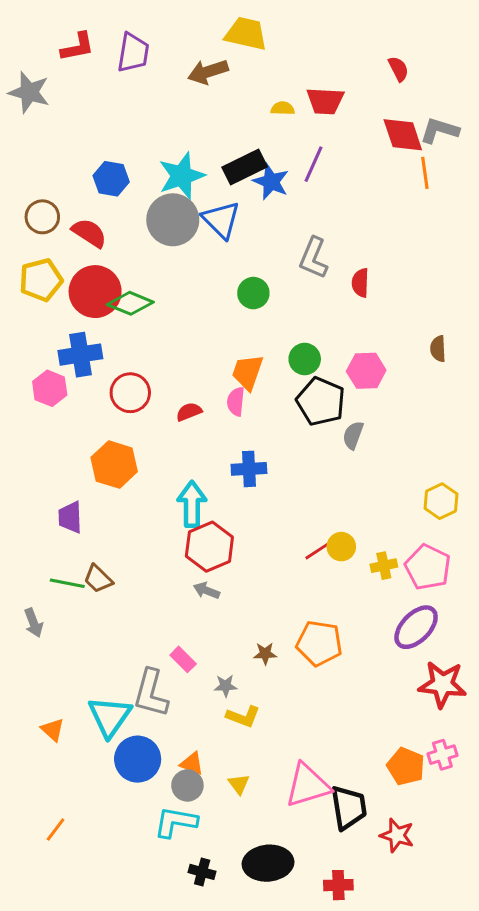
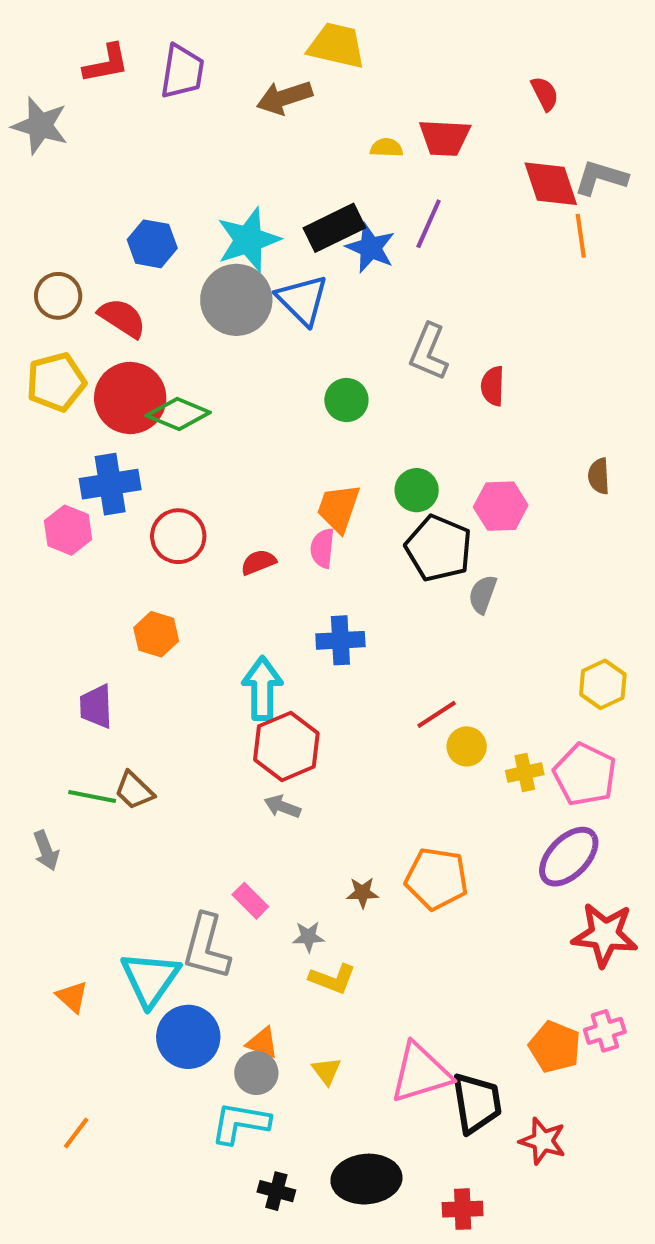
orange hexagon: (114, 465) -> (156, 634), size x0.7
red line: (319, 550) -> (437, 714), moved

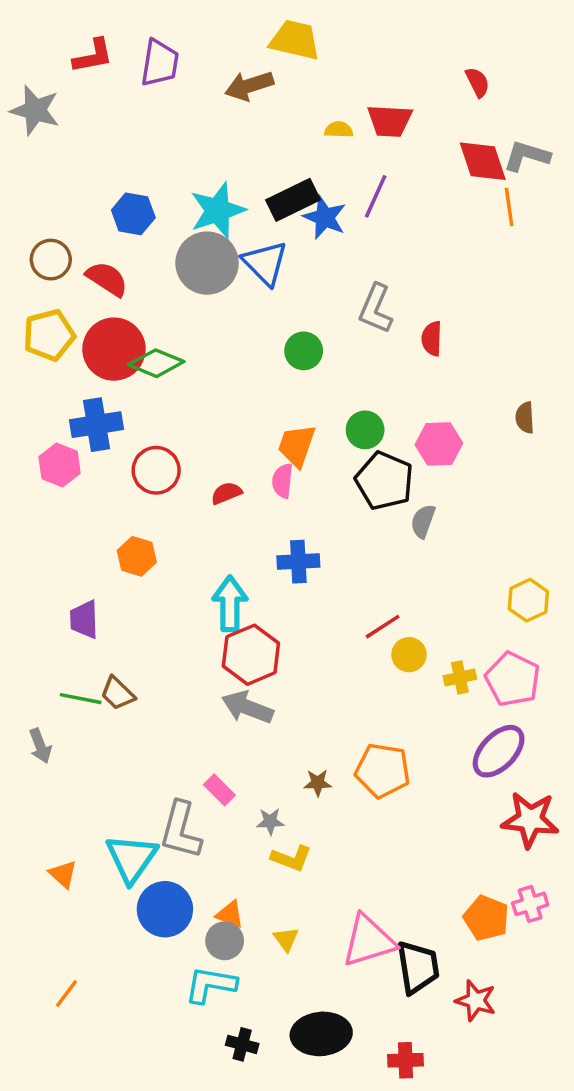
gray arrow: (282, 807) -> (247, 707), size x1.6

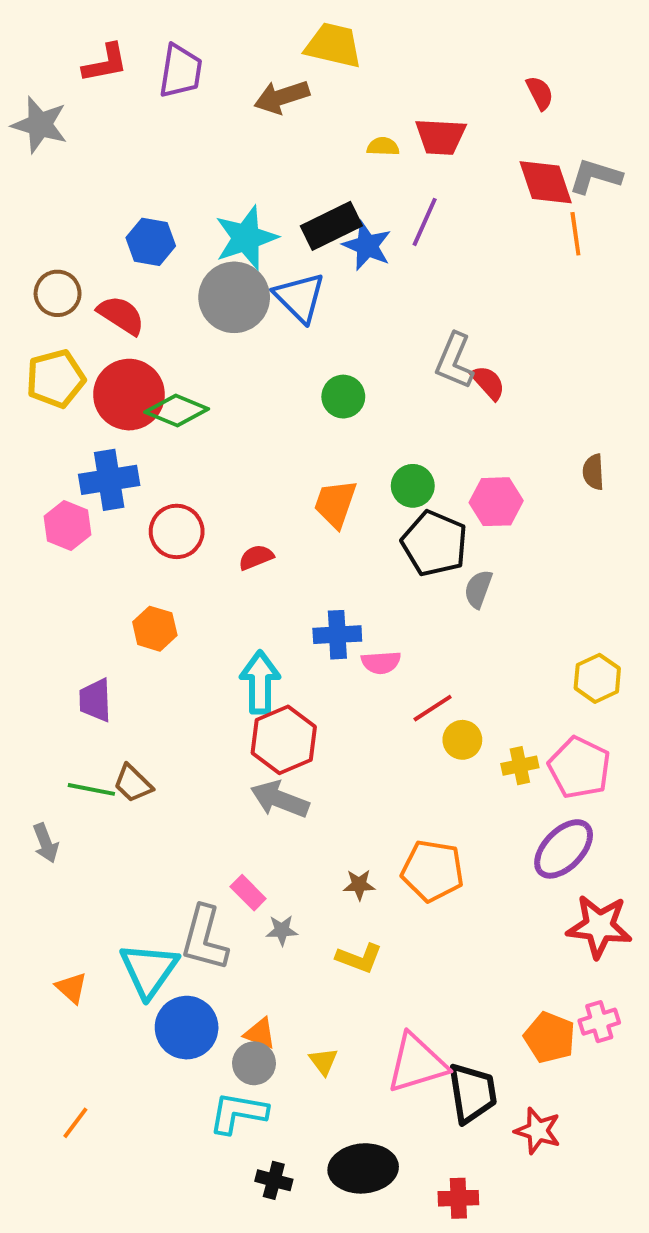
gray L-shape: (376, 309) -> (454, 361), moved
red semicircle: (432, 339) -> (488, 383), turned 136
pink semicircle: (283, 481) -> (381, 662), moved, turned -100
gray star: (270, 821) -> (282, 930), moved
yellow L-shape: (291, 858) -> (359, 958), moved

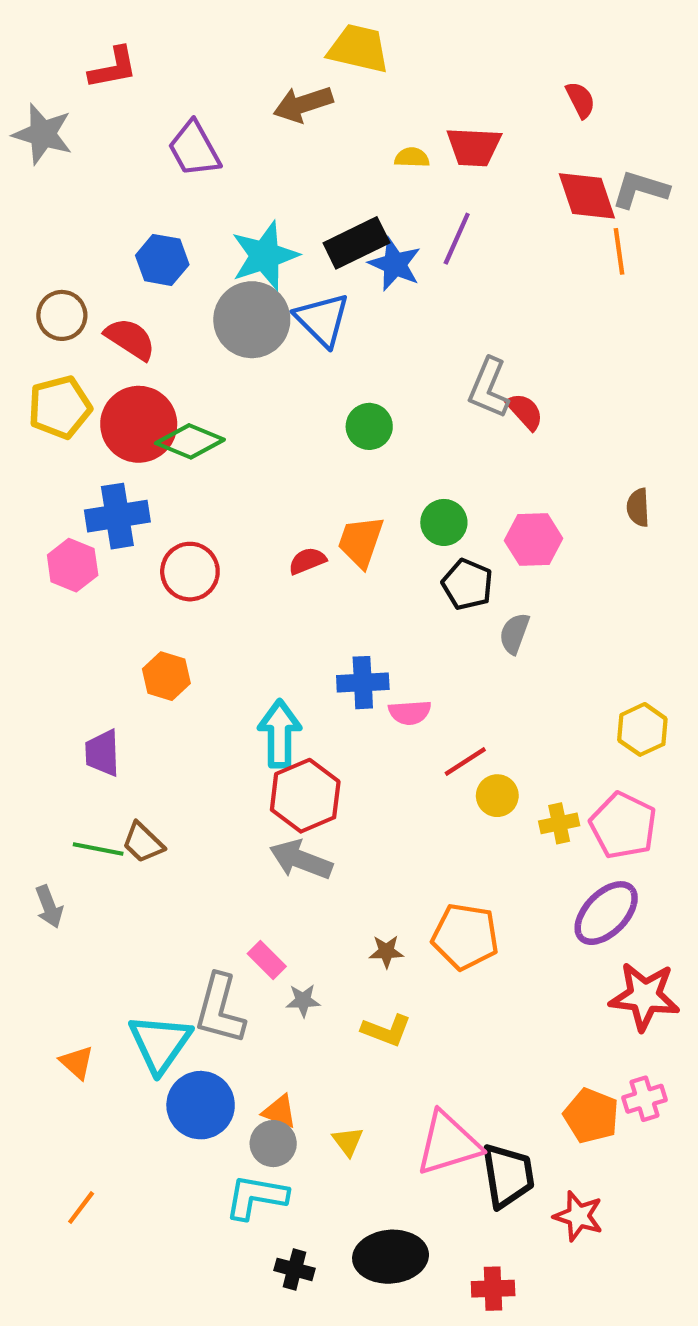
purple trapezoid: (181, 71) -> (194, 149), moved, turned 142
black pentagon: (435, 543) -> (467, 584), size x0.7
red semicircle: (256, 557) -> (307, 561), moved

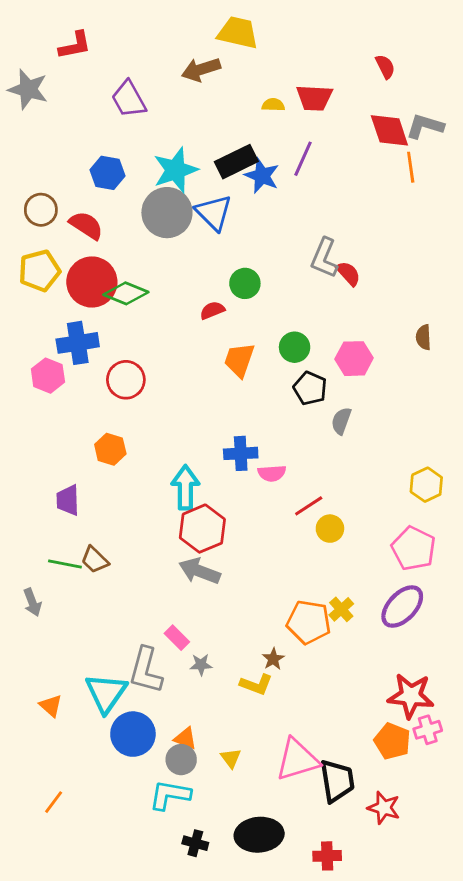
red semicircle: (307, 561) -> (212, 310), moved
yellow cross: (559, 823) -> (341, 609), moved, turned -30
brown star: (386, 951) -> (273, 659), moved, turned -30
red star: (645, 996) -> (411, 696), moved

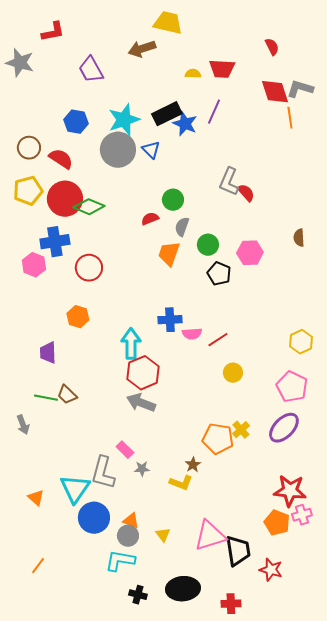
blue triangle: (214, 213) -> (151, 150), size x0.7
gray semicircle: (341, 421) -> (182, 227), moved
red line: (309, 506) -> (218, 340), moved

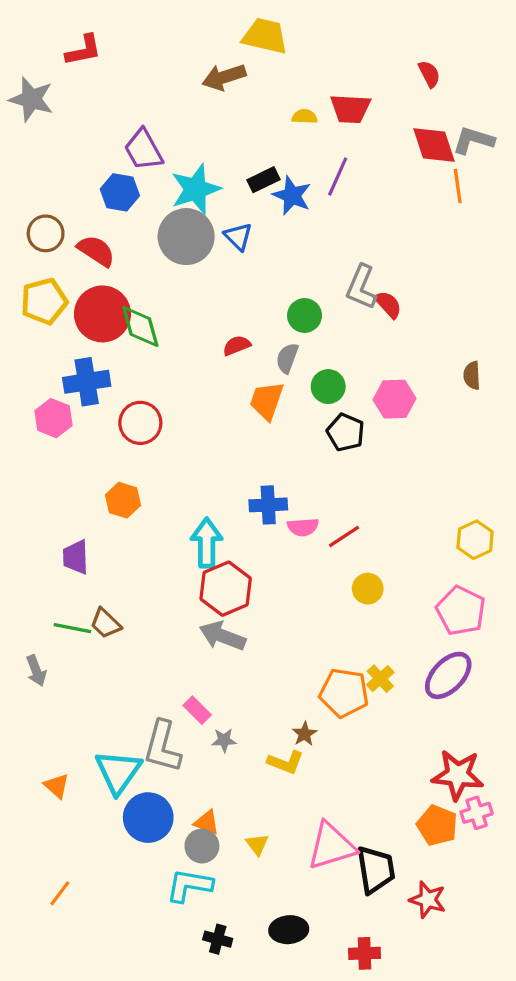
purple trapezoid: (91, 70) -> (143, 150), moved
black rectangle: (167, 114) -> (263, 180), size x0.7
green circle: (173, 200) -> (305, 315), moved
green diamond: (89, 207) -> (140, 327), turned 52
black ellipse: (183, 589) -> (289, 930), size x0.7

